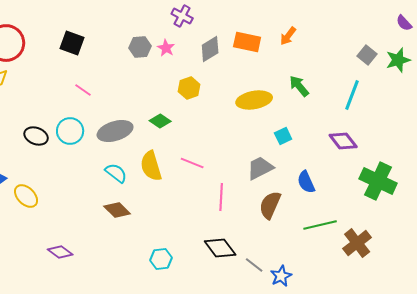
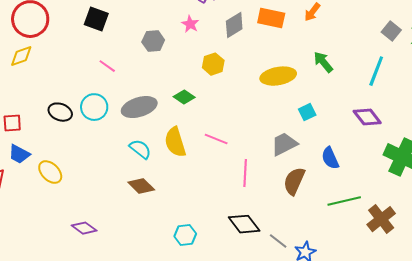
gray hexagon: (140, 47) -> (153, 41), moved

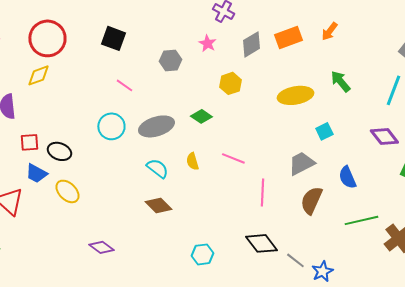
orange rectangle: (271, 18) -> (288, 37), turned -32
black ellipse: (60, 112) -> (59, 151), moved
yellow semicircle: (175, 142) -> (192, 161), size x0.6

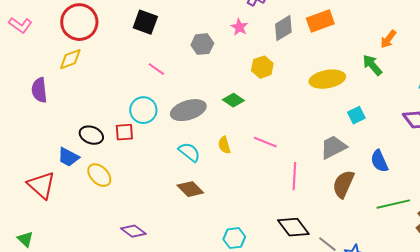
orange arrow: (329, 31) -> (388, 39), moved
red square: (29, 142) -> (124, 132), moved

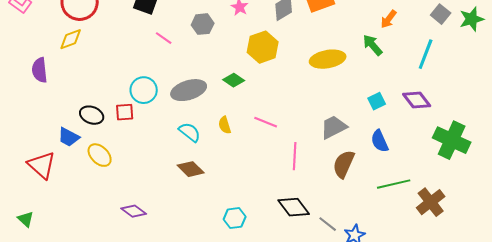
yellow hexagon: (262, 67) -> (263, 47), size x1.4
pink line: (156, 69) -> (164, 38), moved
cyan square: (356, 115) -> (377, 101), moved

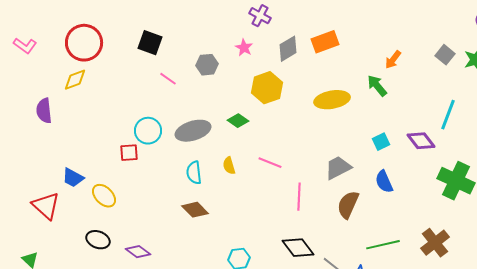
cyan line: (426, 54) -> (448, 115), moved
black ellipse: (92, 115) -> (98, 240), moved
cyan semicircle: (190, 132) -> (194, 173), turned -135
green line: (394, 184) -> (383, 245), moved

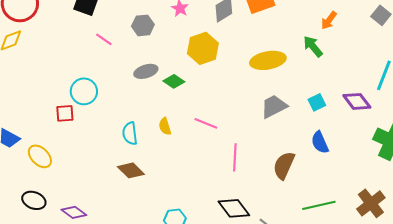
gray ellipse: (193, 131) -> (146, 71), moved, size x0.7
gray trapezoid: (338, 168) -> (274, 106), moved

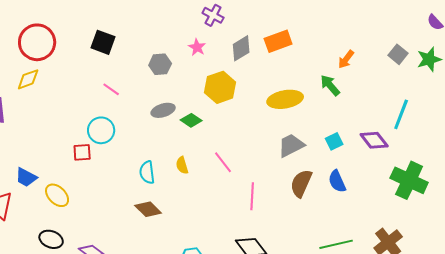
pink line: (104, 39) -> (111, 89), moved
pink line: (206, 123) -> (223, 162), turned 30
brown semicircle: (284, 165) -> (301, 183), moved

